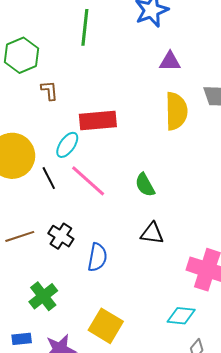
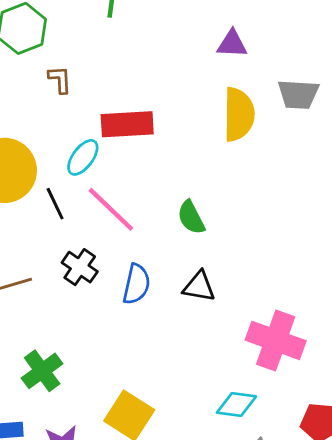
black cross: (61, 236) -> (80, 267), moved
blue semicircle: (97, 257) -> (136, 284), moved

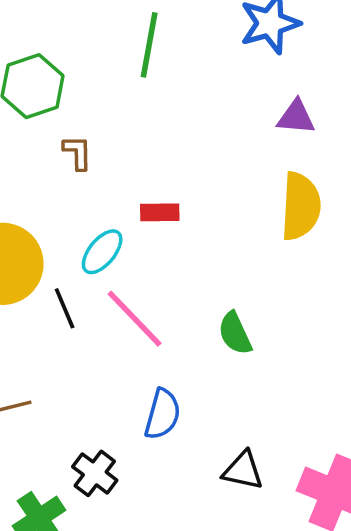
red rectangle: (127, 124) -> (160, 212), size x0.6
black cross: (80, 267) -> (95, 473), moved
black triangle: (199, 287) -> (243, 471), moved

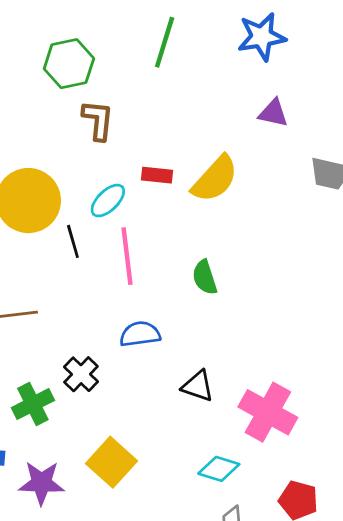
brown L-shape: (78, 153) -> (98, 120), size x1.4
yellow semicircle: (301, 206) -> (215, 179), moved, turned 32
pink line: (135, 319) -> (127, 256), turned 30
blue semicircle: (163, 414) -> (140, 334), turned -120

